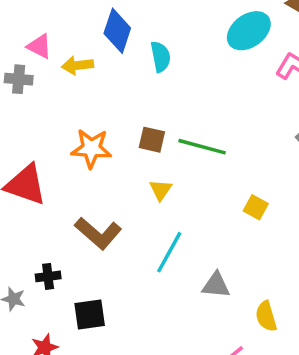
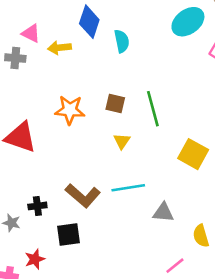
green line: (202, 147) -> (153, 109), turned 60
yellow square: (256, 207) -> (193, 154), size x1.6
brown L-shape: (98, 233) -> (83, 196), moved
cyan line: (169, 252) -> (128, 188), turned 52

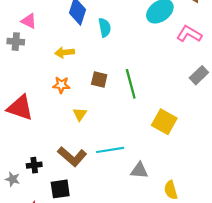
yellow arrow: (59, 48) -> (65, 52), moved
orange star: (70, 110) -> (61, 85), size x0.7
yellow triangle: (122, 141) -> (80, 114), moved

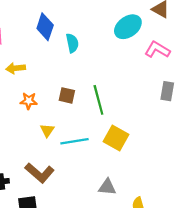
yellow arrow: (65, 52) -> (16, 68), moved
gray rectangle: (199, 75) -> (167, 91), turned -36
yellow square: (164, 122) -> (116, 138), moved
cyan line: (110, 150) -> (74, 141), moved

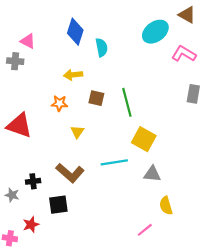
yellow arrow: (16, 68) -> (73, 75), moved
cyan line: (74, 141) -> (114, 162), moved
gray triangle: (107, 187) -> (152, 174), moved

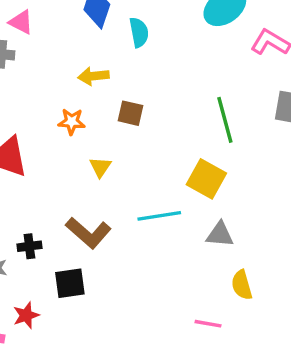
green line: (127, 102) -> (225, 120), moved
pink line: (145, 230) -> (208, 324), turned 49

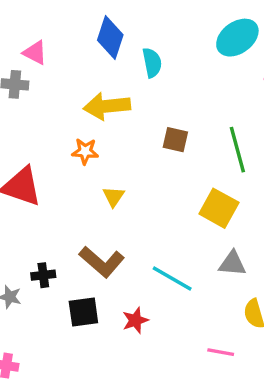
yellow arrow: (93, 76) -> (107, 106), size x1.5
brown square: (131, 113) -> (175, 140), moved
cyan line: (159, 216) -> (172, 279), moved, turned 39
red star: (26, 315) -> (135, 320), moved

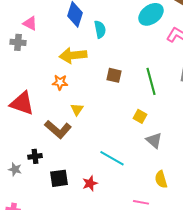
yellow square: (219, 208) -> (140, 116), size x0.6
brown L-shape: (102, 262) -> (58, 129), moved
gray triangle: (232, 263) -> (154, 140), moved, turned 36

